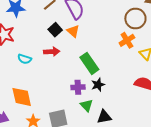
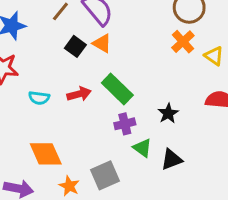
red arrow: (52, 52) -> (79, 94), moved
green rectangle: (89, 63) -> (117, 89), moved
black star: (98, 85) -> (168, 113), moved

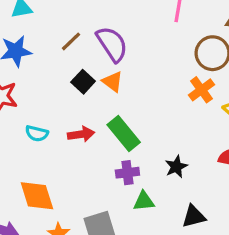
green triangle: (142, 148) -> (144, 201), turned -48
black triangle: (172, 159) -> (194, 216), moved

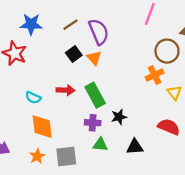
cyan semicircle: (37, 133) -> (33, 98), moved
black star: (176, 167) -> (119, 117), moved
orange diamond: (37, 196) -> (42, 127), moved
black triangle: (194, 216) -> (135, 147), moved

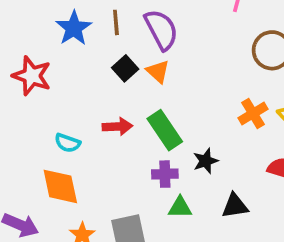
blue star: (31, 24) -> (74, 28), moved, turned -30
brown line: (71, 25) -> (116, 22), turned -56
orange cross: (155, 75) -> (253, 113), moved
orange diamond: (42, 127) -> (60, 186), moved

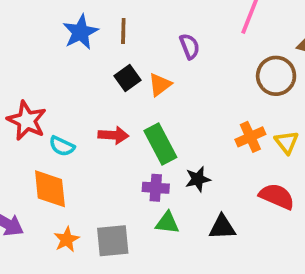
purple semicircle: (161, 30) -> (190, 46), moved, size x0.6
orange triangle: (158, 71) -> (160, 85), turned 35
red star: (32, 76) -> (27, 121), moved

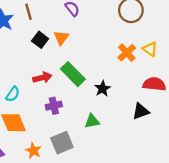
cyan semicircle: (62, 146) -> (13, 94), turned -63
purple cross: (156, 188) -> (54, 106), moved
black triangle: (222, 227) -> (141, 111), moved

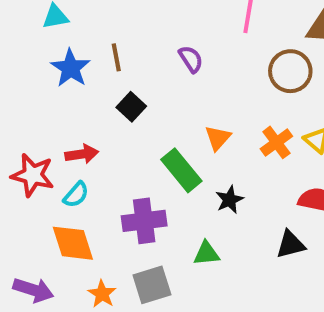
orange triangle: (61, 38) -> (218, 138), moved
red arrow: (42, 78) -> (82, 154), moved
purple cross: (54, 106) -> (144, 221), size x1.5

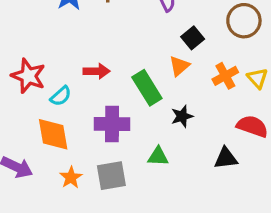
black square: (131, 107) -> (193, 38), moved
red arrow: (82, 154) -> (97, 71), moved

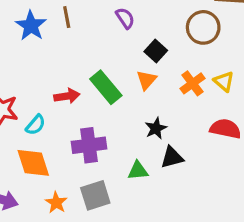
green rectangle: (147, 88) -> (106, 87), moved
black triangle: (226, 158) -> (172, 157), moved

